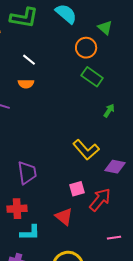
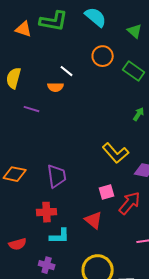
orange circle: (86, 48) -> (103, 56), moved
white line: (29, 60) -> (67, 71), moved
green rectangle: (92, 77) -> (134, 71), moved

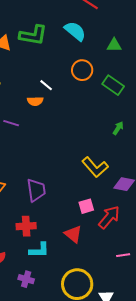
green triangle: (135, 31) -> (114, 45), turned -42

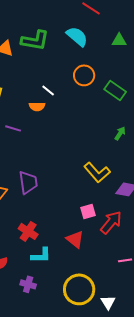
green triangle: (114, 45) -> (119, 40), moved
purple trapezoid: (36, 190) -> (28, 182), moved
red cross: (26, 226) -> (28, 231), turned 36

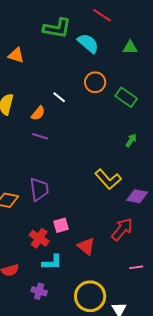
green L-shape: (35, 40) -> (57, 28), moved
orange semicircle: (37, 106) -> (38, 113), moved, turned -49
purple line: (13, 128) -> (40, 136), moved
pink square: (88, 211) -> (61, 225), moved

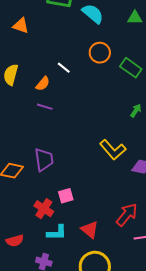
red arrow: (122, 229) -> (127, 215), moved
red triangle: (86, 246) -> (90, 230), moved

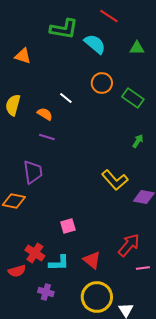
orange semicircle: (43, 84) -> (45, 114), turned -98
purple trapezoid: (44, 160) -> (33, 172), moved
red cross: (44, 209) -> (35, 253), moved

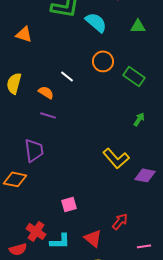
red arrow: (129, 245) -> (120, 221), moved, size x0.7

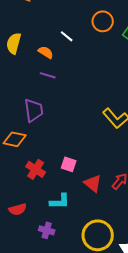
pink square: (69, 204) -> (69, 164), turned 35
red cross: (36, 231) -> (36, 169), moved
red triangle: (93, 238) -> (93, 183), moved

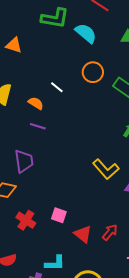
cyan L-shape: (60, 201) -> (55, 263), moved

